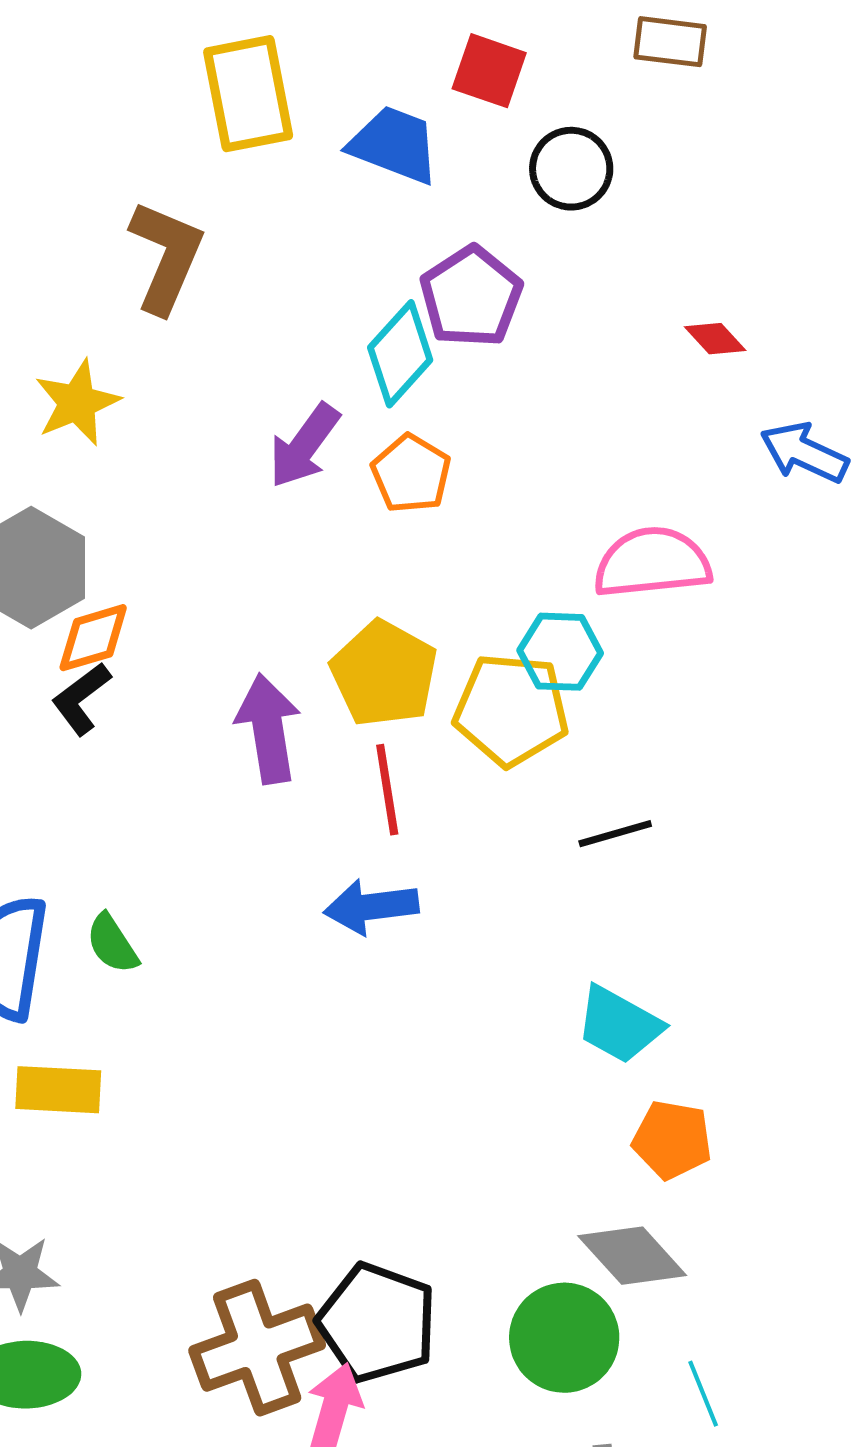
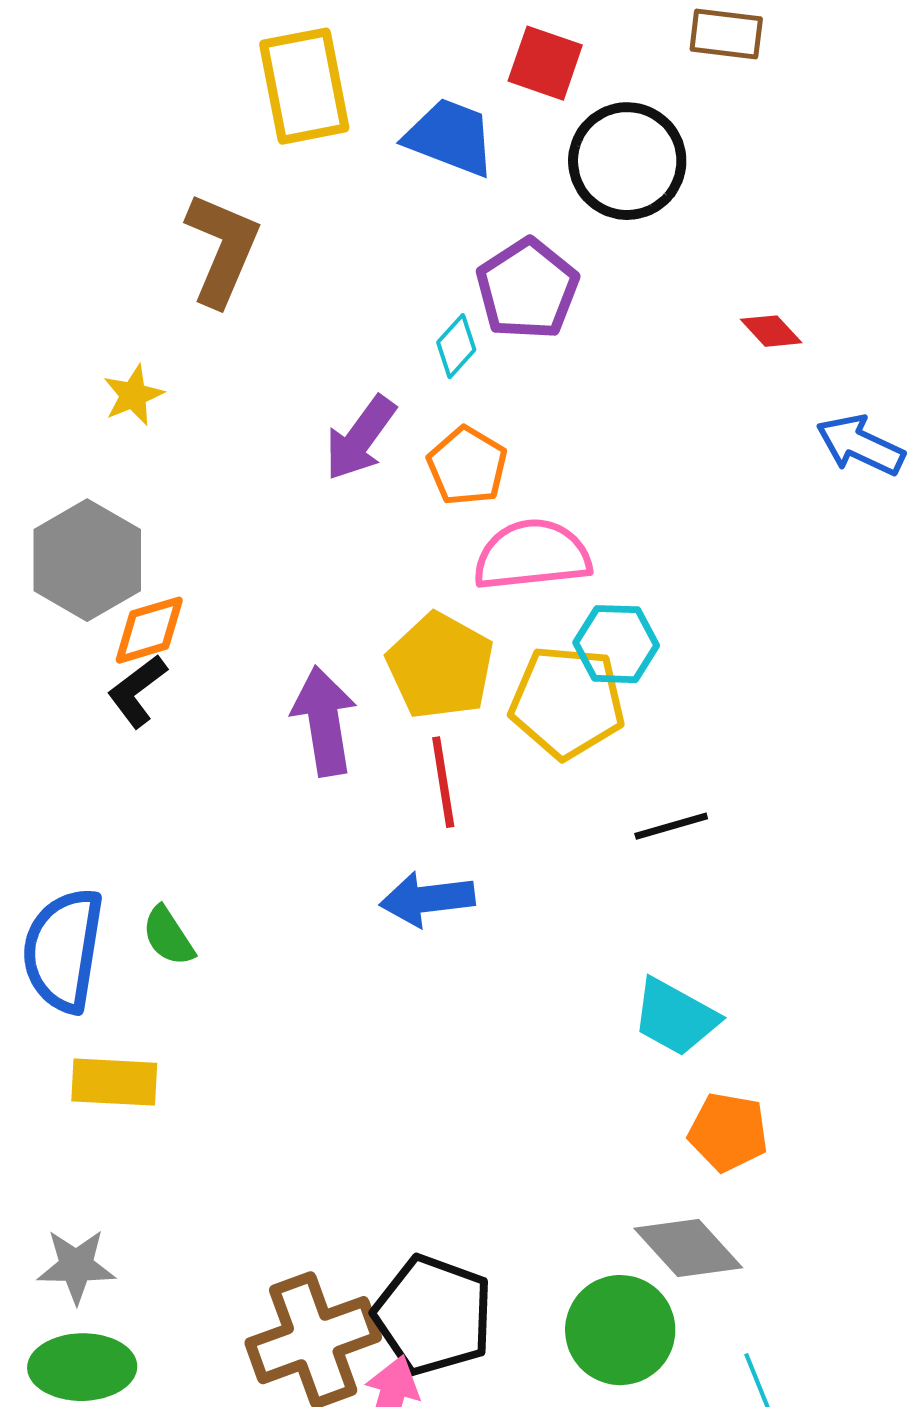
black circle: (571, 169) -> (627, 161), size x1.4
cyan diamond: (400, 354) -> (456, 346), size x0.6
yellow star: (77, 403) -> (133, 395), size x0.7
pink semicircle: (652, 563) -> (532, 555), moved

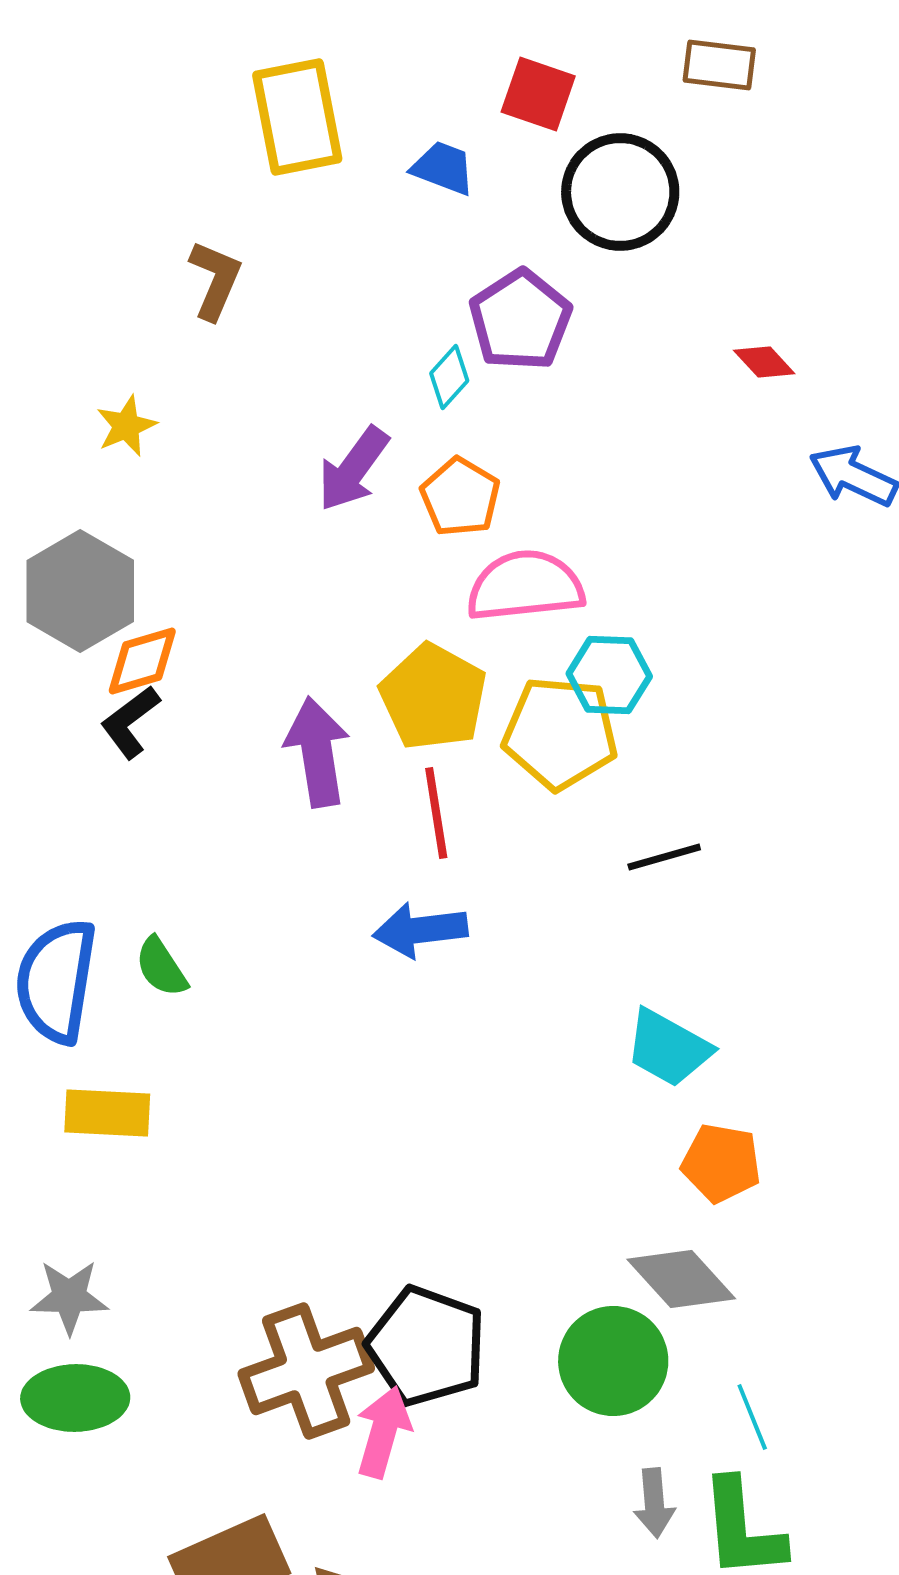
blue trapezoid: (450, 137) -> (443, 168), size x0.7
brown L-shape: (222, 249) -> (215, 280), size x0.7

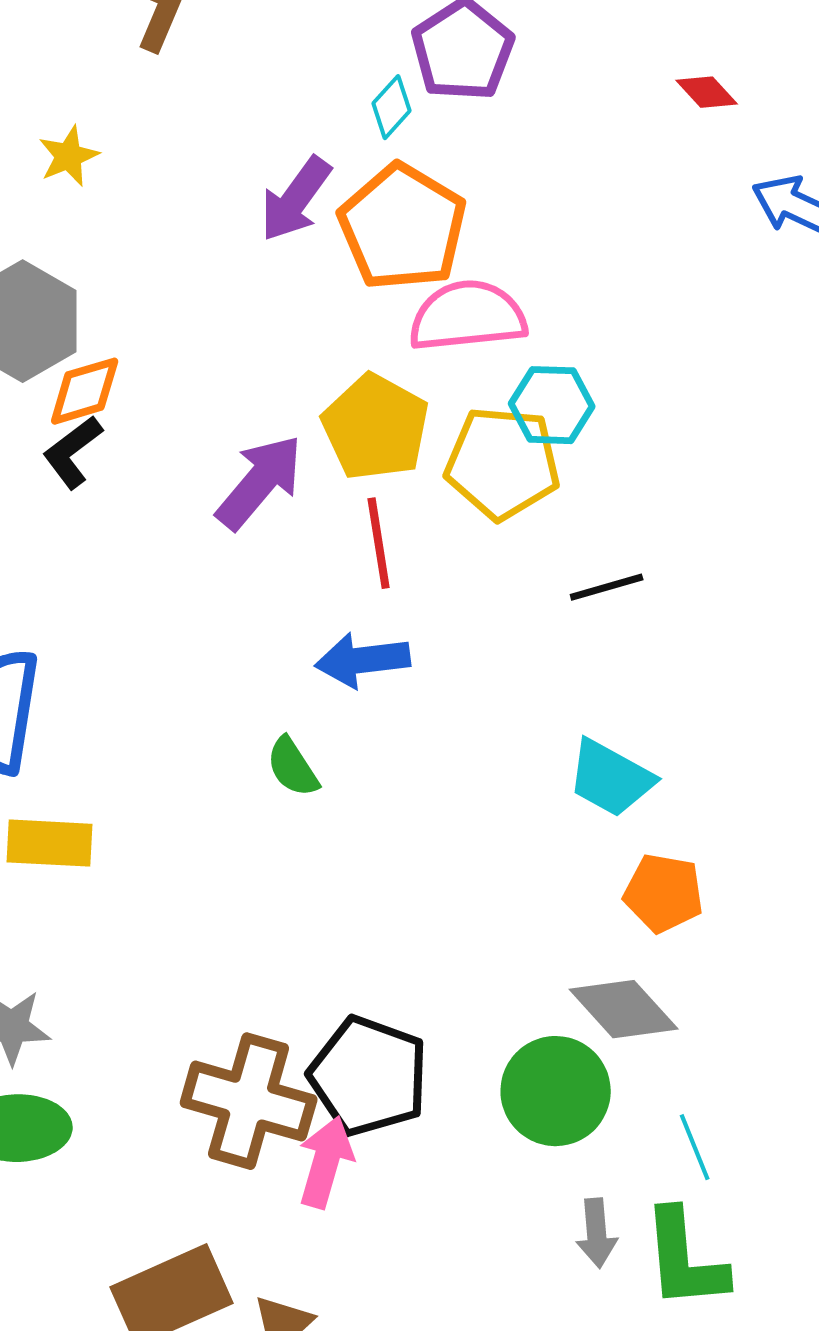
orange pentagon: (460, 497) -> (403, 227), size x1.6
purple arrow: (317, 752) -> (260, 482), turned 49
green semicircle: (161, 967) -> (293, 767), moved
brown cross: (306, 1371) -> (249, 1101), turned 36

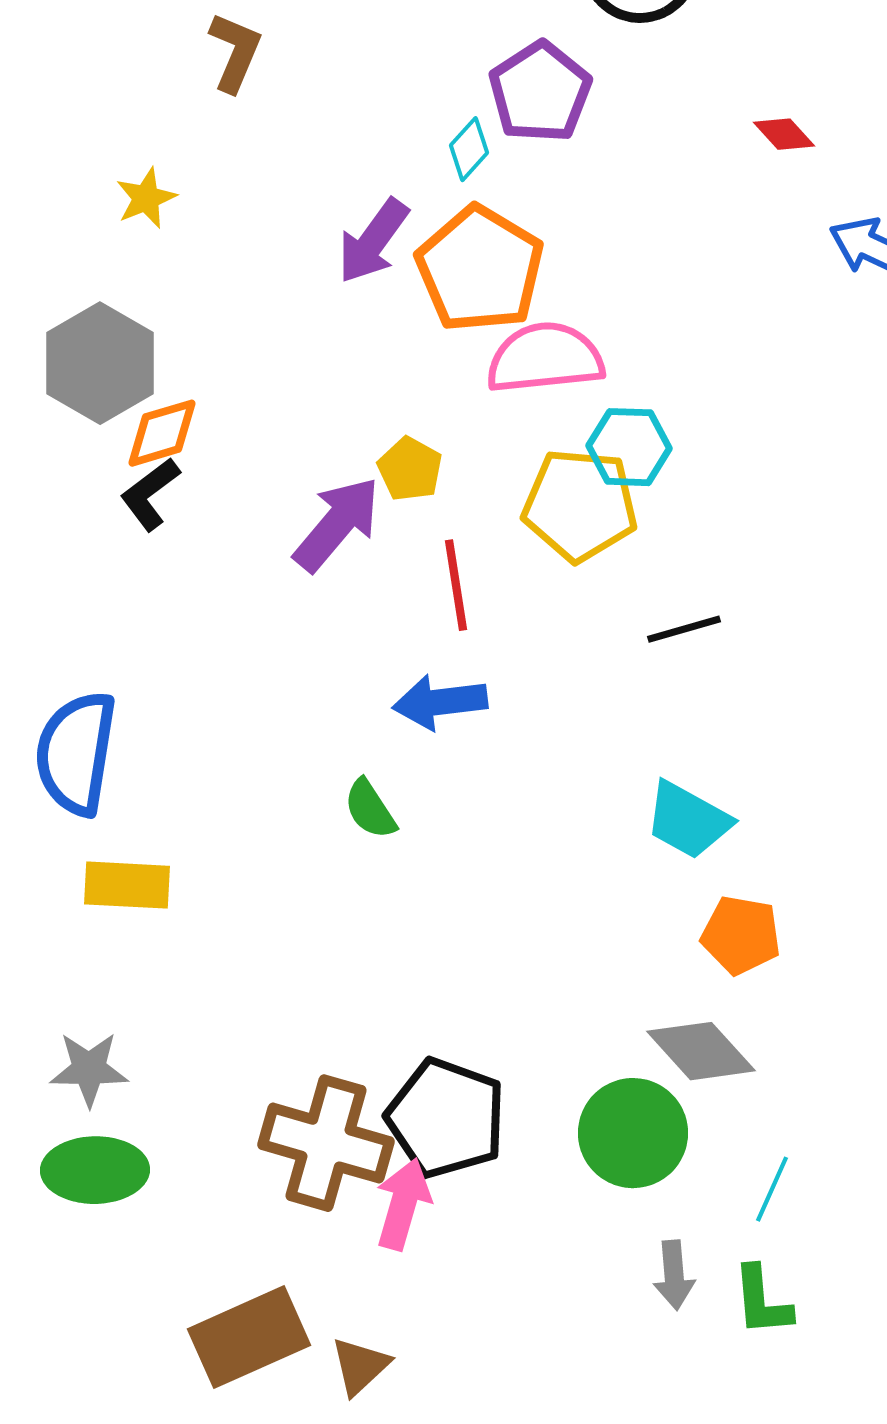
yellow pentagon: (376, 427) -> (410, 469), moved, size x0.6
cyan line: (695, 1147) -> (772, 1189), turned 46
green L-shape: (685, 1259) -> (762, 1301), size x0.7

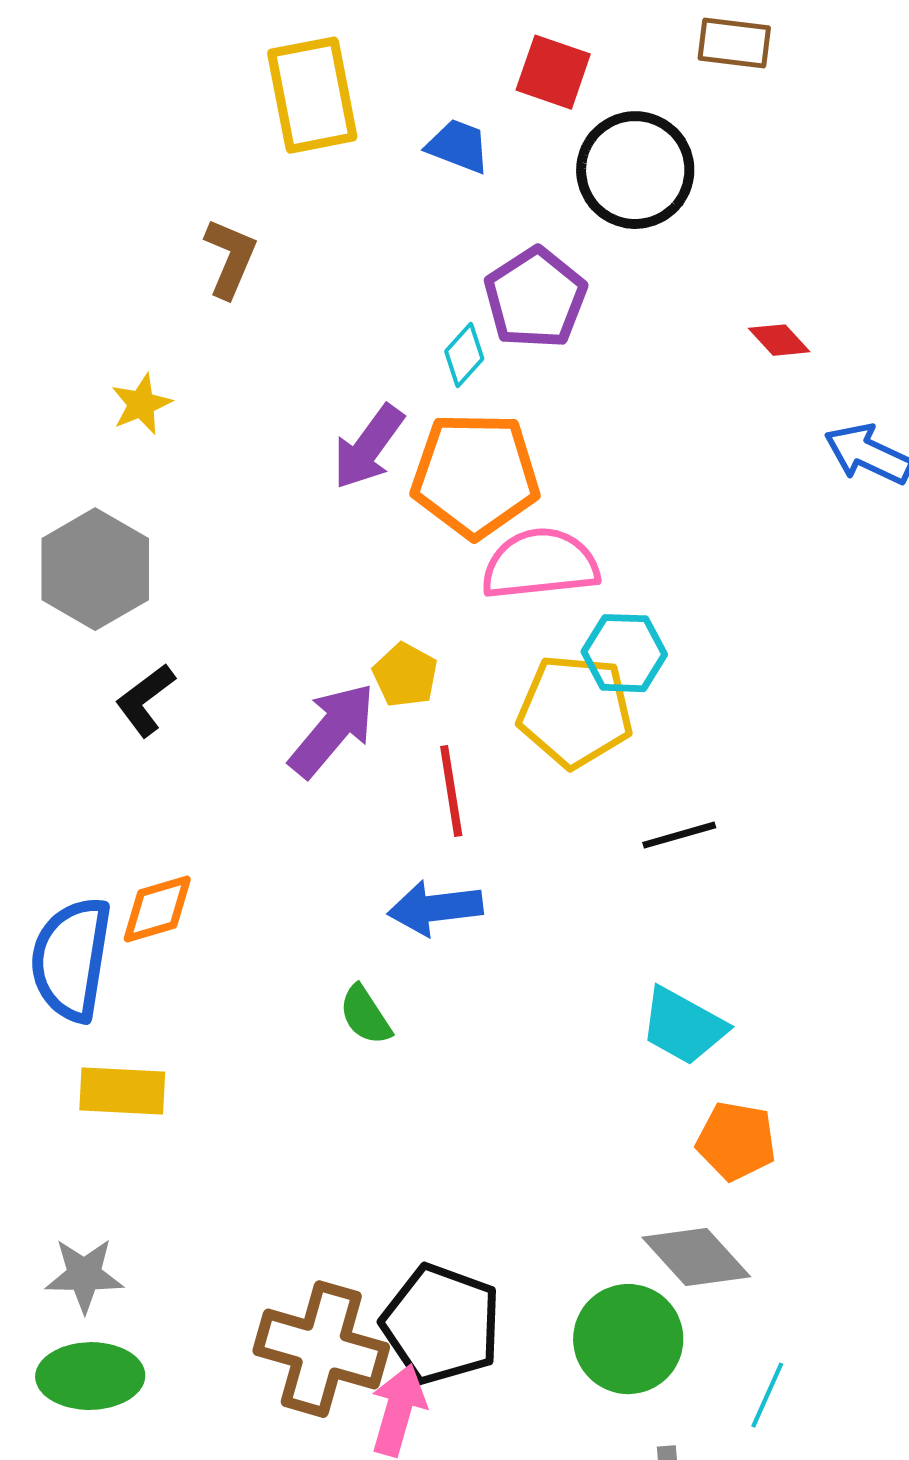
orange pentagon: (480, 269) -> (475, 475), turned -30
orange diamond: (162, 433) -> (157, 909), moved

